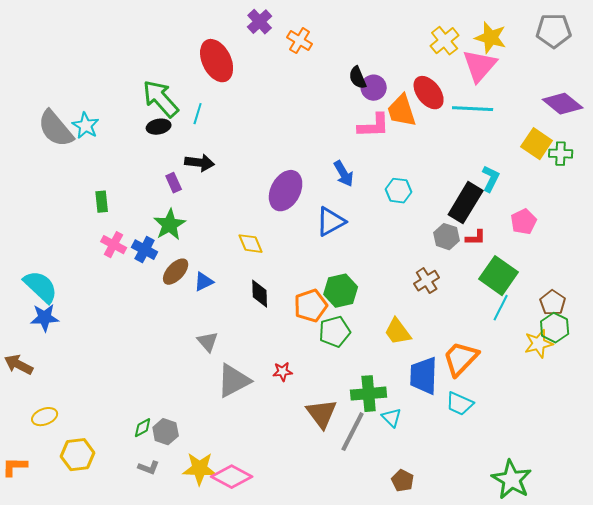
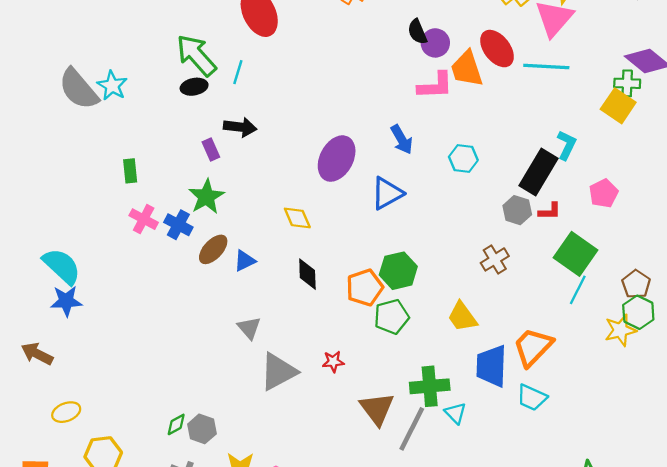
green cross: (561, 154) -> (627, 83), moved

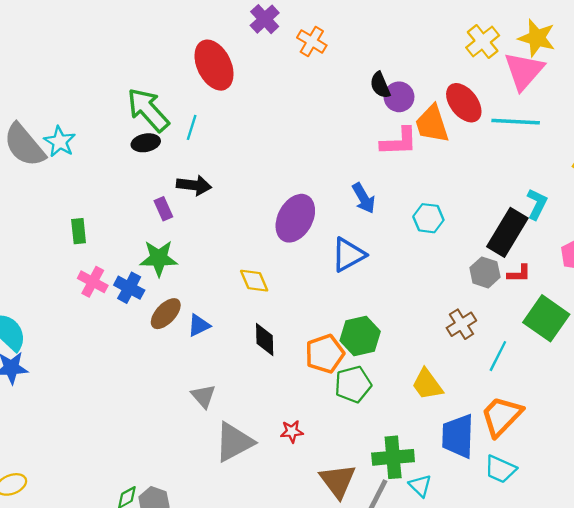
green star: (206, 197) -> (159, 258), turned 30
cyan line: (578, 290) -> (498, 356), moved

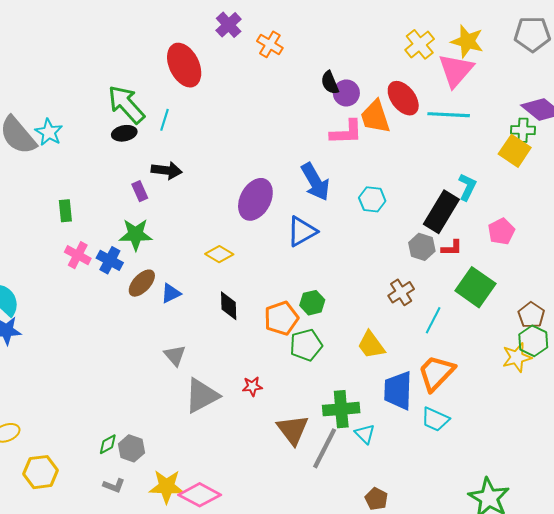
blue arrow: (364, 198) -> (315, 182), size x1.4
yellow diamond: (254, 281) -> (219, 254), turned -36
green hexagon: (360, 336) -> (312, 303), size x0.7

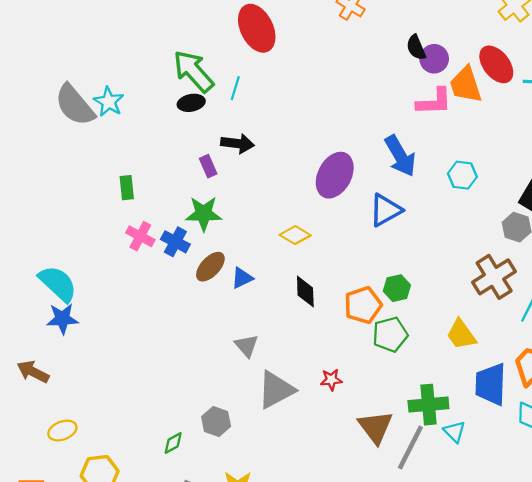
brown cross: (401, 292) -> (494, 277), size x1.5
gray hexagon: (131, 448) -> (216, 421), moved

